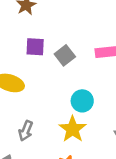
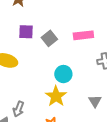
gray arrow: (26, 131) -> (19, 109), moved

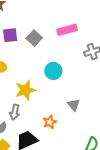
yellow star: (56, 96) -> (26, 90), moved, turned 30
gray triangle: (95, 101) -> (74, 105), moved

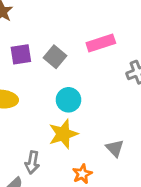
cyan circle: (53, 71) -> (68, 100), moved
yellow star: (26, 90) -> (63, 134), moved

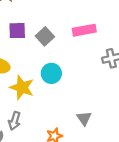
yellow star: (63, 134) -> (22, 87), moved, turned 30

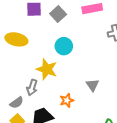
yellow star: (22, 87) -> (47, 69), moved

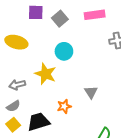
gray arrow: (32, 88) -> (17, 85), moved, turned 56

